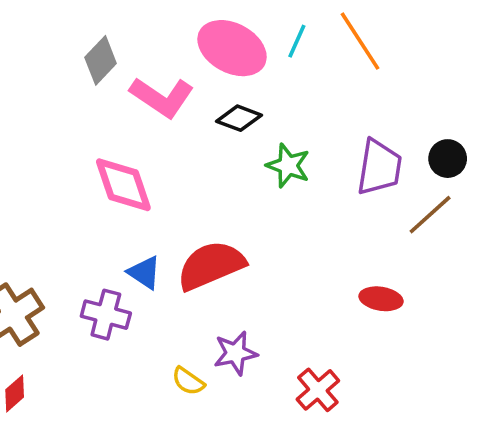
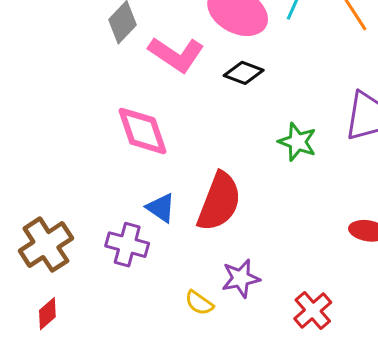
green star: (288, 166) -> (297, 142), moved
red semicircle: (211, 265) -> (219, 202), turned 134

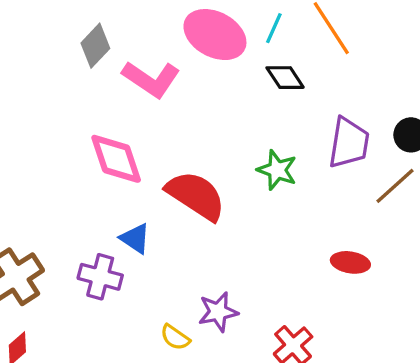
black diamond: (244, 73) -> (285, 78), moved, turned 36
red semicircle: (219, 202) -> (196, 195), moved, turned -78

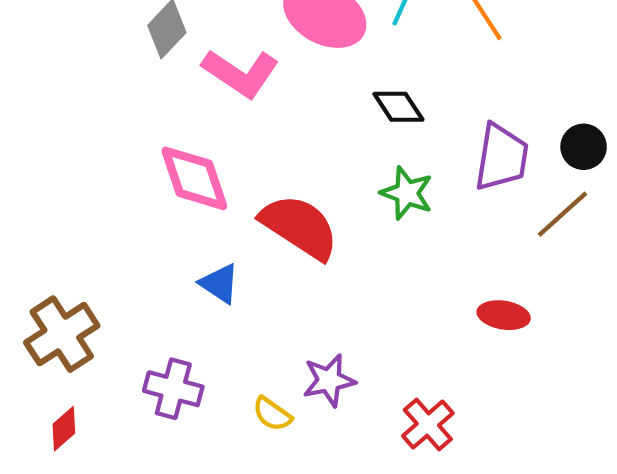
black diamond: (285, 78) -> (398, 107), moved
purple cross: (100, 277) -> (173, 389), moved

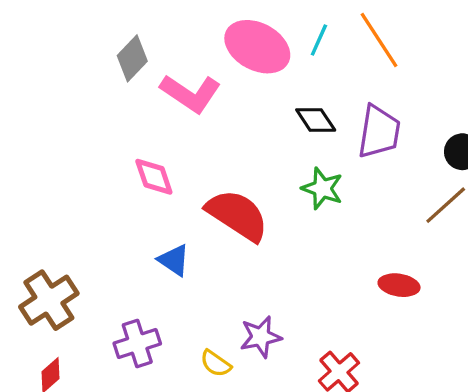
purple trapezoid: (501, 157) -> (379, 132), moved
pink diamond: (194, 178) -> (154, 177), size x0.7
purple cross: (173, 389) -> (137, 343), turned -33

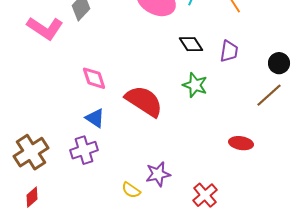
pink L-shape: (191, 93) -> (45, 28), moved
purple trapezoid: (379, 132) -> (229, 51), size x0.7
blue triangle: (174, 260) -> (95, 118), moved
purple cross: (137, 343) -> (84, 150), moved

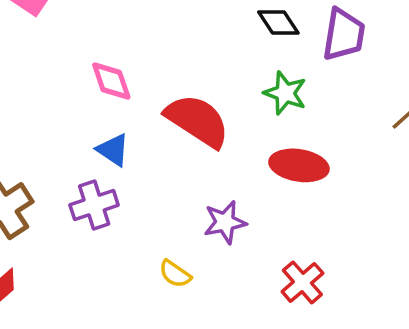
purple trapezoid: (229, 51) -> (344, 35), size x1.4
red ellipse: (241, 143) -> (299, 165), moved, size x1.4
purple star: (158, 174) -> (225, 222), moved

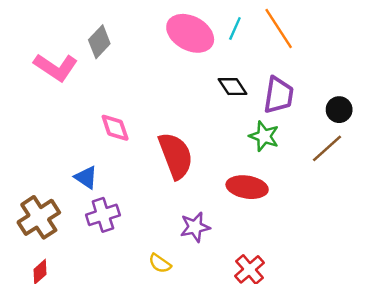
green star: (285, 93) -> (264, 136), moved
red semicircle: (197, 121) -> (176, 156), turned 36
blue triangle: (113, 150) -> (86, 177), moved

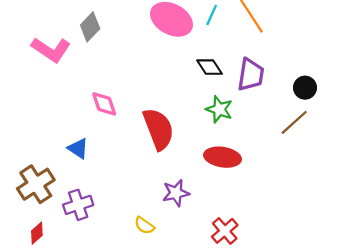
green star: (264, 136) -> (219, 109), moved
purple cross: (103, 215) -> (78, 205), moved

